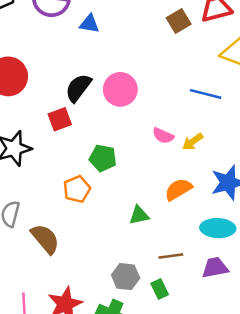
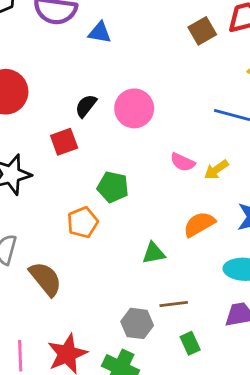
black semicircle: (78, 88) -> (86, 106), size x0.7
brown line: (171, 256) -> (174, 304), moved
green rectangle: (160, 289) -> (190, 343), moved

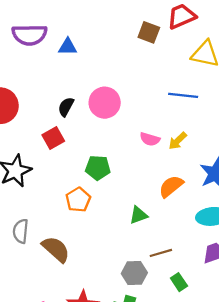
brown square: (202, 31) -> (149, 32), turned -30

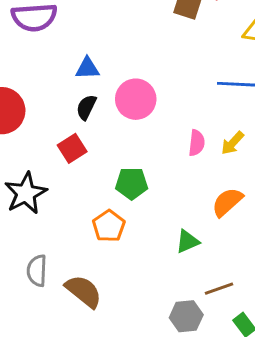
blue triangle: (68, 47) -> (87, 68), moved
pink semicircle: (150, 139) -> (197, 143), turned -96

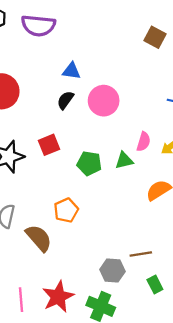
red square: (72, 148) -> (49, 145), moved
orange pentagon: (109, 226) -> (66, 210), moved
green triangle: (187, 241) -> (124, 160), moved

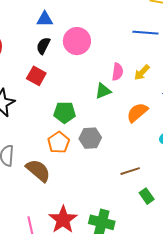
red square: (49, 145) -> (36, 76), moved, turned -30
green pentagon: (89, 163) -> (65, 112), moved
gray hexagon: (112, 270) -> (90, 138), moved

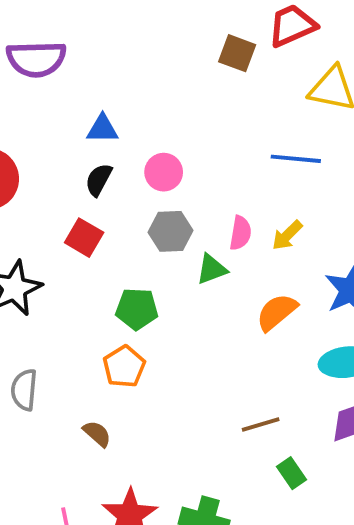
pink circle: (77, 41) -> (164, 172), size x0.7
gray hexagon: (90, 138) -> (170, 231), moved
brown semicircle: (38, 171) -> (97, 434), moved, size x0.6

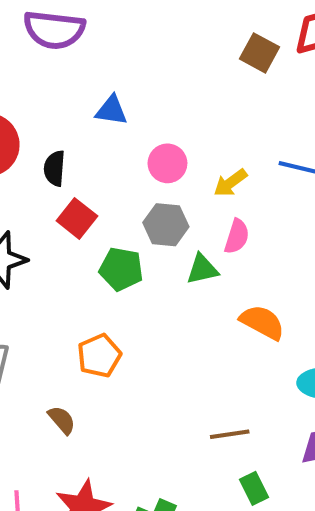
black semicircle: (99, 180) -> (54, 168), moved, turned -32
yellow arrow: (287, 235) -> (230, 183), moved
green pentagon: (137, 309) -> (121, 269), moved
orange semicircle: (277, 312) -> (262, 322), turned 60

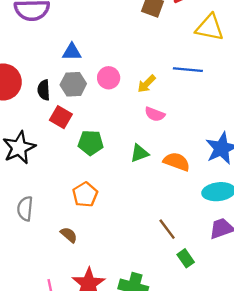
gray hexagon: (166, 225) -> (73, 84), moved
pink semicircle: (237, 236) -> (155, 114), turned 102
green triangle: (202, 269) -> (140, 153), moved
brown line: (230, 434) -> (167, 229), turned 70

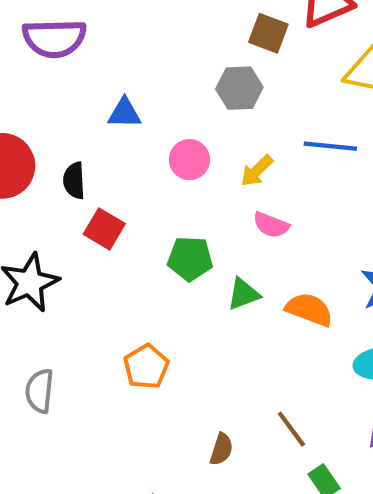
gray hexagon: (73, 84) -> (239, 88), moved
green pentagon: (91, 143) -> (190, 259), moved
brown semicircle: (69, 235) -> (221, 449), moved, turned 66

